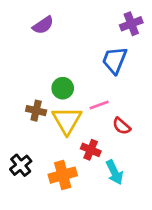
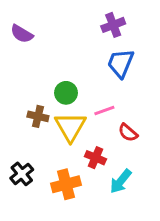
purple cross: (131, 24) -> (113, 25), moved
purple semicircle: (43, 25) -> (22, 34), moved, turned 65
cyan arrow: (115, 172) -> (121, 181), turned 65

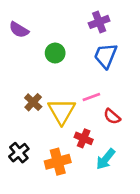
green circle: (66, 93) -> (55, 53), moved
brown cross: (38, 116) -> (33, 102), turned 30

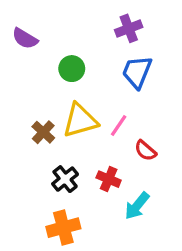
pink line: (91, 97) -> (119, 126), turned -36
yellow triangle: (62, 111) -> (80, 120), moved, turned 44
black cross: (19, 153) -> (65, 179), moved
orange cross: (58, 162) -> (63, 228), moved

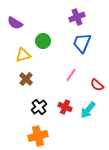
yellow triangle: (80, 120) -> (23, 55), moved, size x0.7
red semicircle: (145, 151) -> (97, 85), moved
cyan arrow: (137, 206) -> (88, 110), moved

